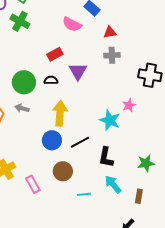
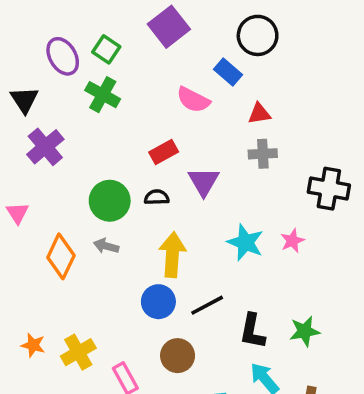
cyan star: (110, 120) -> (245, 243), moved
green star: (146, 163) -> (305, 331), moved

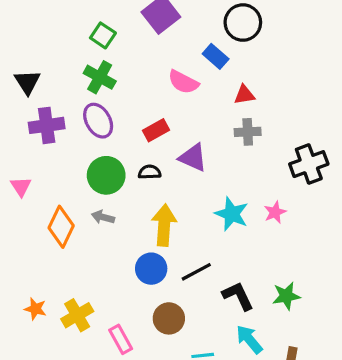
purple ellipse: (63, 56) -> (98, 121), moved
purple cross: (45, 147) -> (47, 125), turned 32
purple triangle: (204, 182) -> (193, 158), turned -36
black cross: (329, 189) -> (309, 164), turned -30
black L-shape: (252, 331) -> (238, 296), turned 144

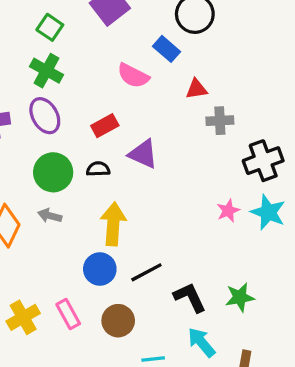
gray cross: (248, 132) -> (220, 121), moved
cyan star: (232, 214) -> (268, 212), moved
pink rectangle: (121, 339) -> (68, 314), moved

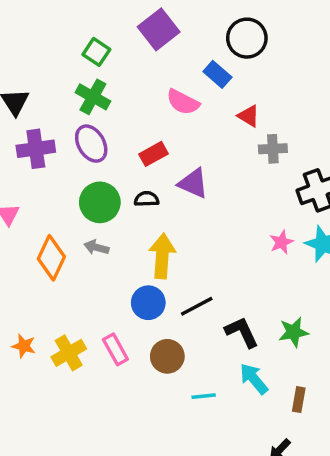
red triangle: (196, 89) -> (249, 116), turned 40

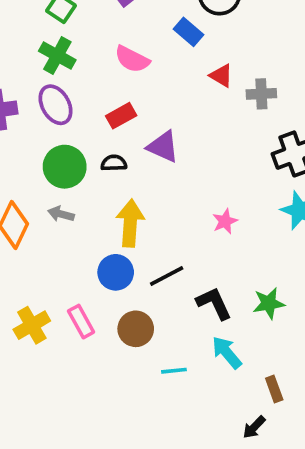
pink semicircle: (183, 102) -> (132, 59), moved
gray cross: (273, 149) -> (261, 94), moved
pink star: (281, 242) -> (225, 221), moved
brown rectangle: (299, 400) -> (274, 389), moved, turned -30

